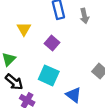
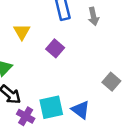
cyan square: (49, 75) -> (51, 107), moved, turned -36

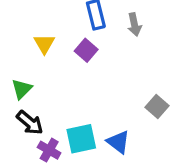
purple square: (55, 48) -> (86, 50), moved

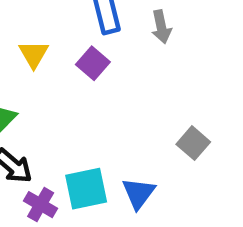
blue triangle: (118, 142) -> (139, 193), turned 30

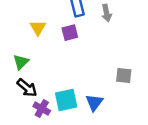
purple square: (93, 63) -> (70, 33), turned 35
gray square: (193, 143) -> (124, 75), turned -35

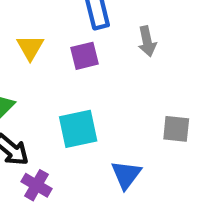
gray arrow: (107, 13) -> (147, 41), moved
cyan square: (66, 100) -> (78, 129), moved

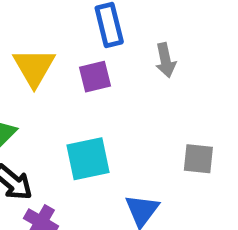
yellow triangle: (30, 47) -> (34, 67), size x1.4

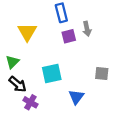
purple square: (95, 77) -> (69, 36), moved

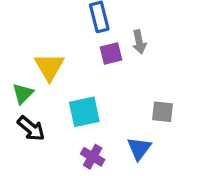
yellow triangle: (27, 32) -> (49, 67), moved
blue triangle: (76, 97) -> (139, 148), moved
purple cross: (30, 102) -> (93, 157), moved

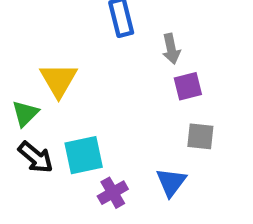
purple square: (111, 54) -> (188, 86), moved
cyan square: (84, 112) -> (84, 155), moved
purple cross: (93, 157) -> (113, 193), turned 30

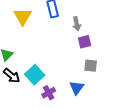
yellow triangle: (59, 80) -> (23, 17), moved
cyan square: (84, 155) -> (35, 75), turned -30

